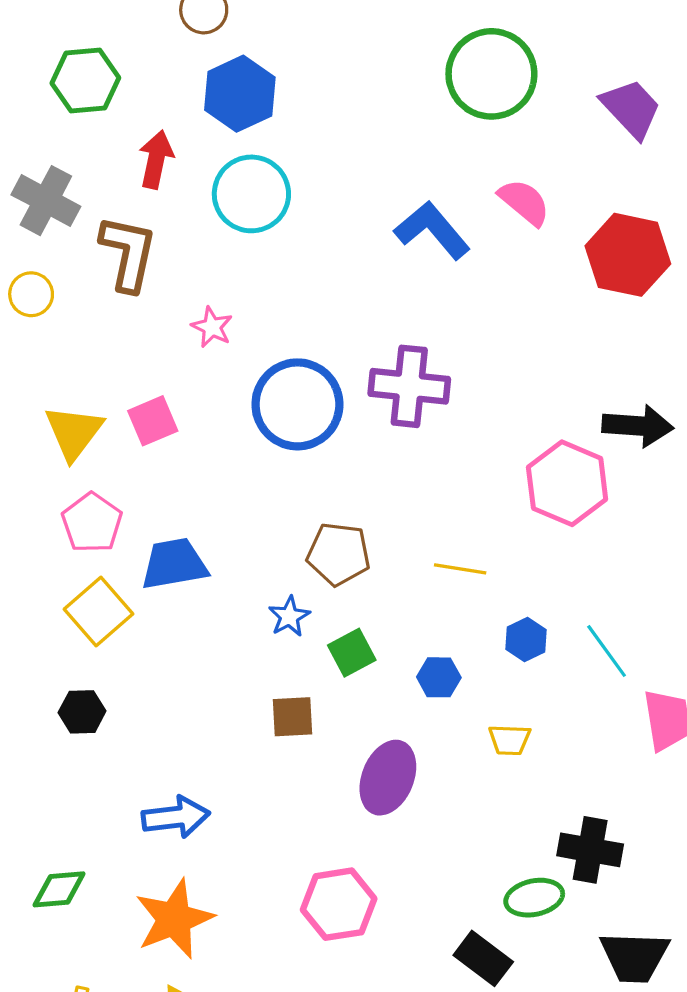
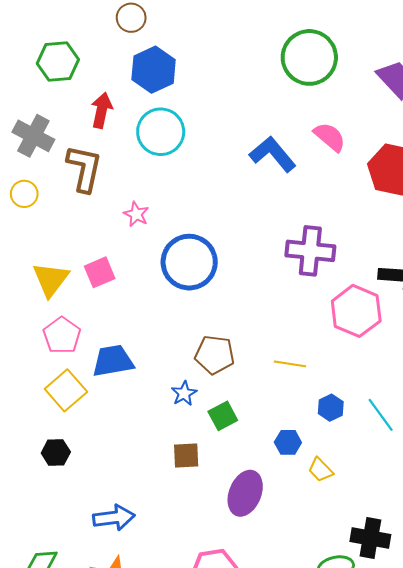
purple cross: (409, 386) -> (310, 251), moved
blue hexagon: (439, 677) -> (288, 442), moved
yellow trapezoid: (510, 740) -> (321, 470), turned 44

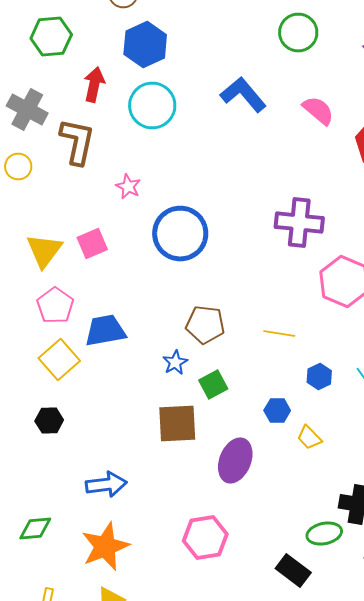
green circle: (309, 57) -> (298, 32), size x0.7
blue L-shape: (273, 154) -> (243, 94), moved
brown square: (186, 456) -> (177, 424), size x1.5

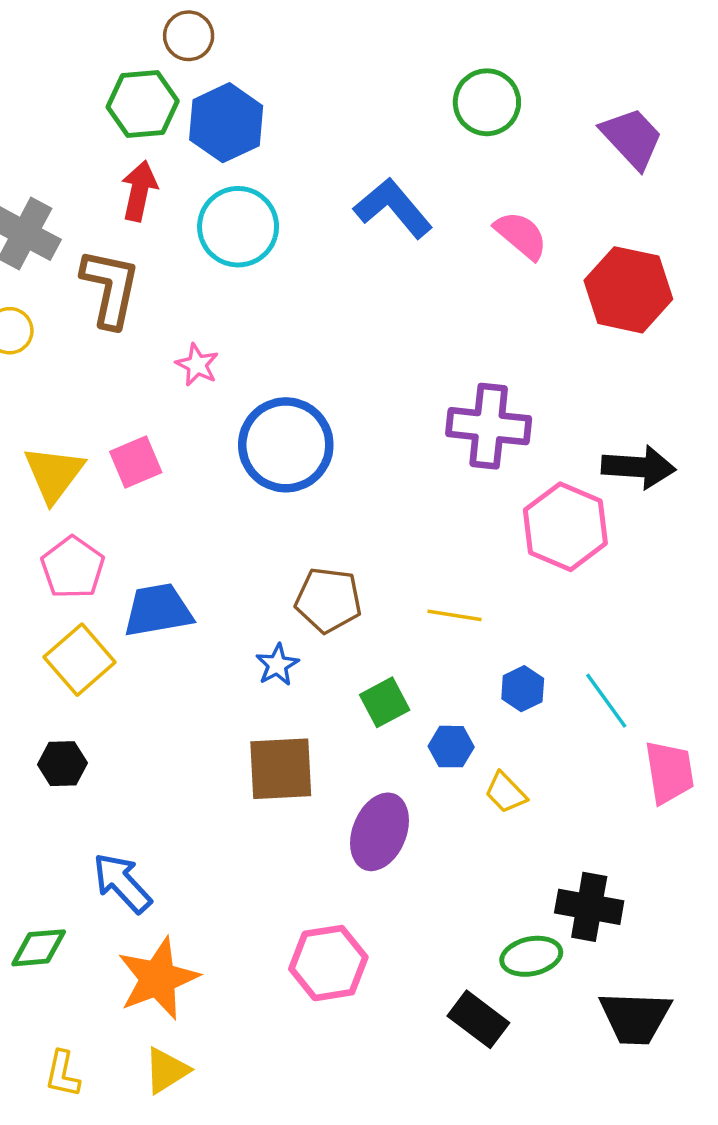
green hexagon: (51, 36) -> (143, 104), moved
green square: (213, 384) -> (385, 702), moved
blue arrow: (106, 484) -> (122, 883), moved, turned -126

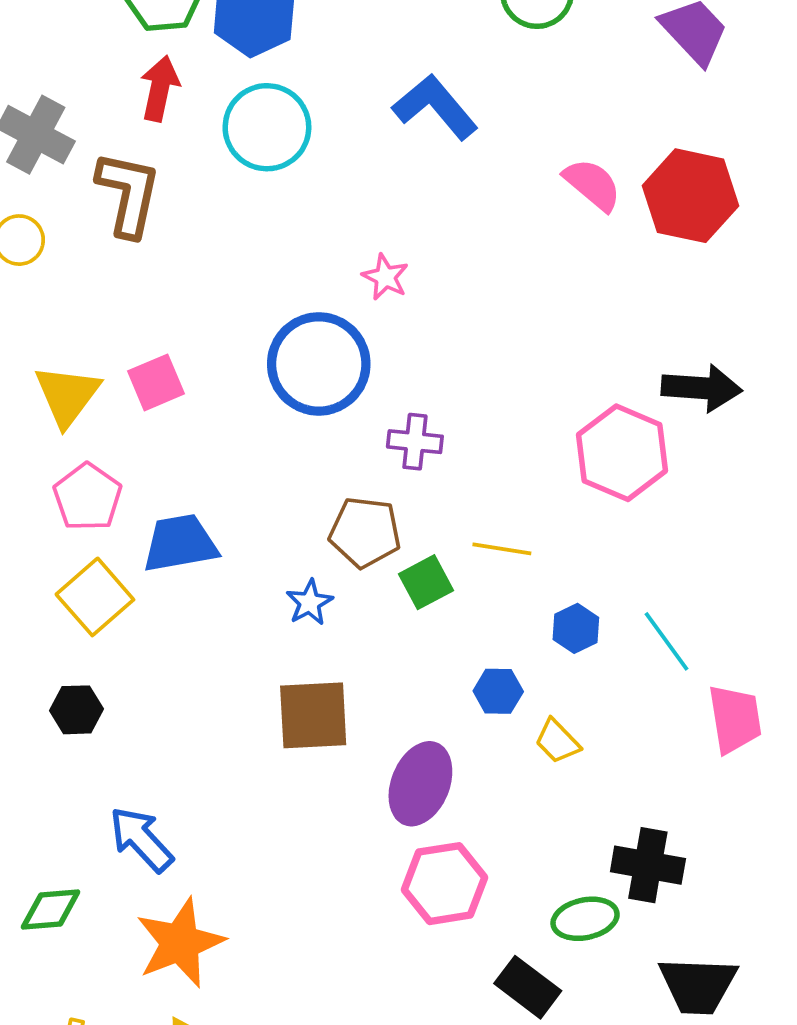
pink semicircle: (521, 235) -> (592, 185), moved
pink star: (197, 365) -> (385, 277), moved
purple cross: (489, 426) -> (415, 442), moved, size x0.6
green square: (385, 702) -> (426, 582), moved
pink hexagon: (328, 963) -> (445, 884), moved

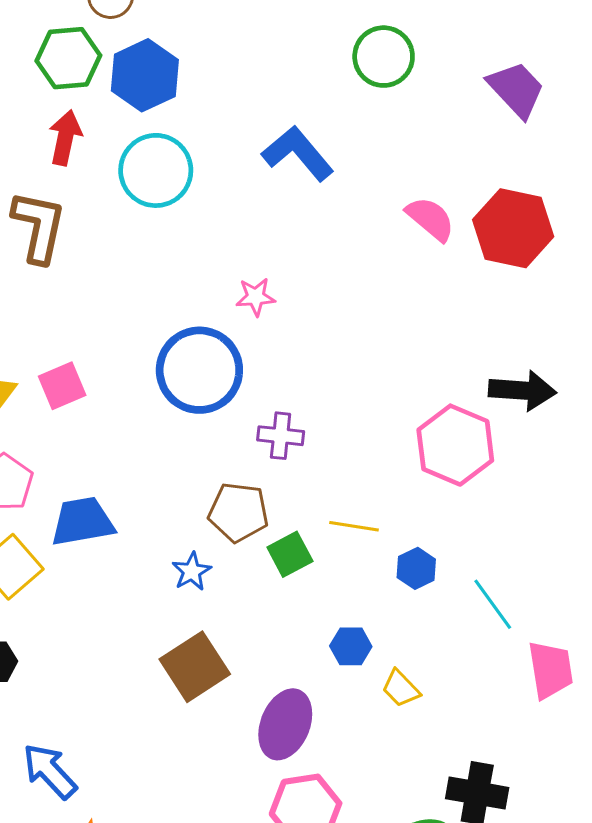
pink star: (385, 277) -> (256, 297), turned -30
blue hexagon: (576, 628) -> (416, 568), moved
brown square: (313, 715) -> (195, 667), turned -30

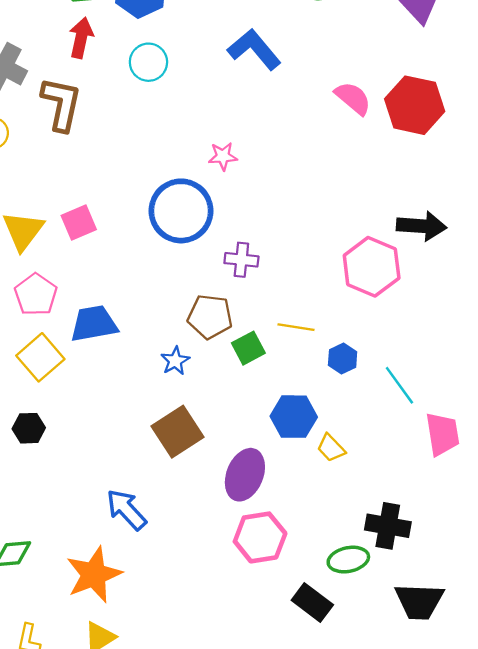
cyan circle: (156, 170) -> (148, 62), size x0.7
blue hexagon: (351, 646) -> (294, 417), size x1.5
blue arrow: (50, 771) -> (126, 510), moved

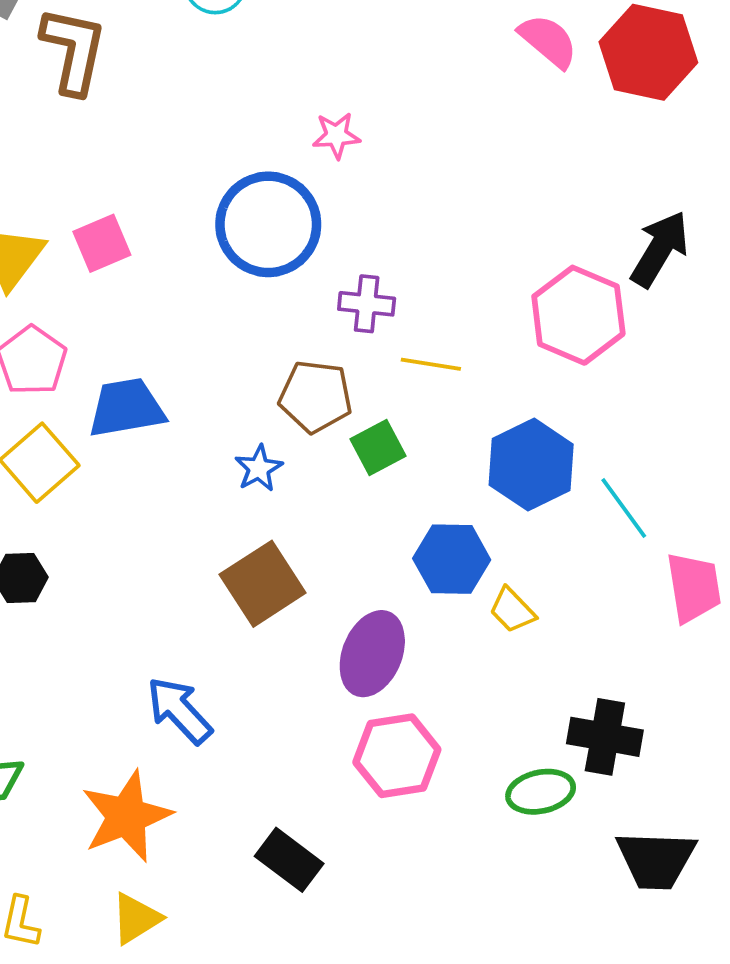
black arrow: (422, 226) -> (660, 249), turned -63
yellow line: (296, 327) -> (431, 364), moved
blue hexagon: (343, 358) -> (531, 465), size x1.8
black rectangle: (312, 603) -> (289, 860), moved

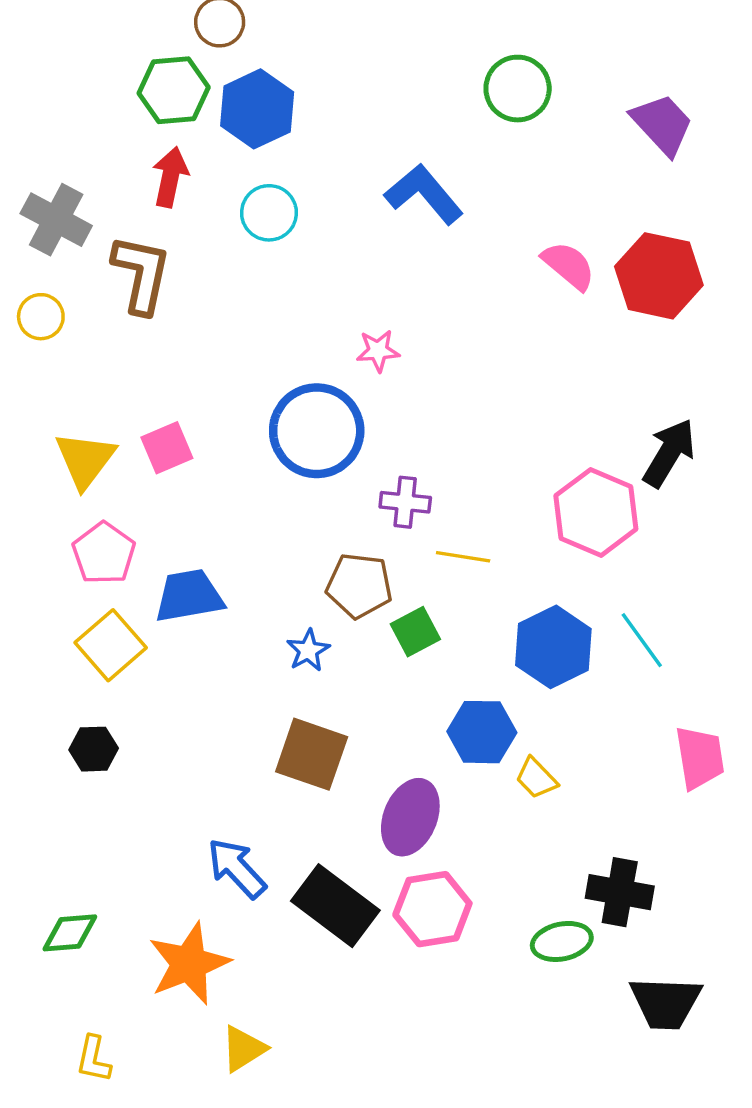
cyan line: (624, 508) -> (642, 640), moved
brown square: (263, 584) -> (312, 754), turned -38
black rectangle: (289, 860) -> (335, 906), moved, size x1.4
yellow triangle: (136, 918) -> (243, 1049), moved

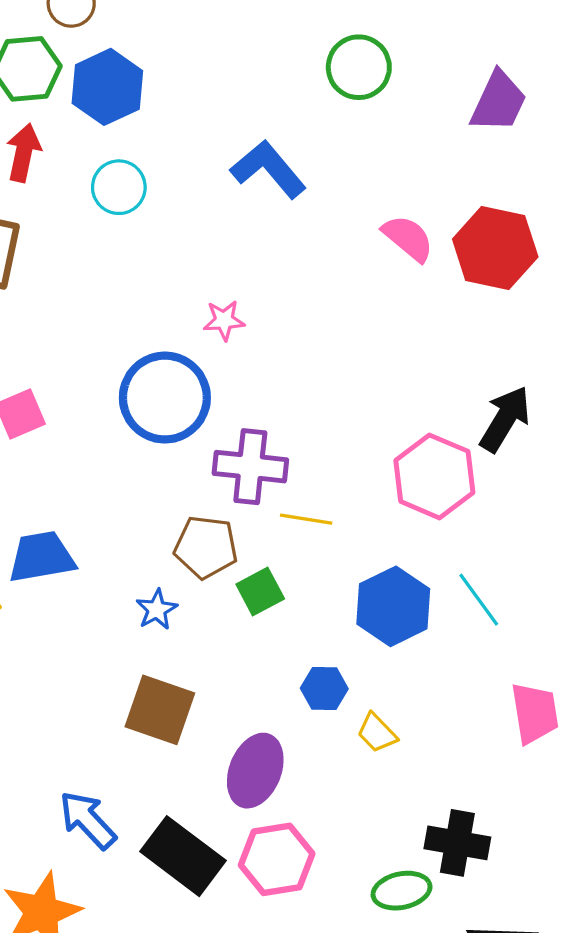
purple trapezoid: (662, 124) -> (498, 102), turned 68
purple cross: (405, 502) -> (250, 467), size x1.5
blue hexagon: (482, 732) -> (324, 688), size x0.7

